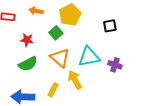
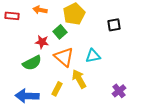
red star: (27, 40) -> (42, 42), moved
cyan triangle: (89, 57) -> (93, 56), size x0.7
purple cross: (115, 65) -> (119, 91), moved, turned 32

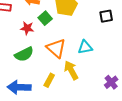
green square: (60, 32) -> (45, 18), moved
red star: (42, 42) -> (27, 28), moved

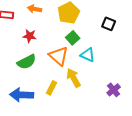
black square: (106, 16) -> (109, 24), turned 32
green square: (45, 18) -> (73, 38), moved
cyan triangle: (85, 47) -> (88, 55), turned 35

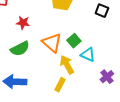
green square: (73, 38) -> (74, 41), moved
cyan triangle: (88, 55) -> (88, 55), moved
yellow rectangle: (52, 88) -> (60, 85), moved

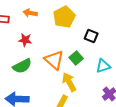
black square: (102, 11) -> (91, 36), moved
cyan triangle: (88, 55) -> (103, 66), moved, turned -42

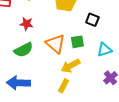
green square: (76, 58) -> (77, 42), turned 32
yellow arrow: (69, 82) -> (70, 66), turned -90

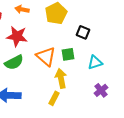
red star: (26, 24) -> (17, 36), size x1.5
yellow arrow: (70, 66) -> (61, 78), turned 108

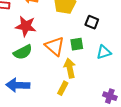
purple cross: (101, 90) -> (110, 96), moved, turned -32

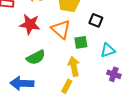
orange triangle: (55, 46) -> (61, 29), moved
green semicircle: (23, 52) -> (36, 57), moved
purple cross: (110, 96) -> (114, 74), moved

